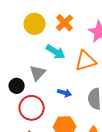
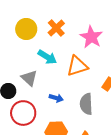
gray triangle: (38, 73) -> (29, 78), turned -30

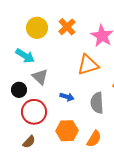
cyan arrow: (47, 57) -> (25, 56), moved

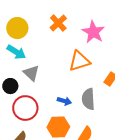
yellow circle: (37, 28) -> (17, 28), moved
blue arrow: (67, 97) -> (64, 101), moved

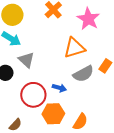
gray semicircle: (88, 99) -> (83, 74), moved, turned -115
red circle: (25, 108) -> (33, 95), moved

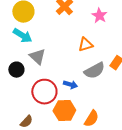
pink star: (88, 19) -> (99, 16), size x0.7
orange triangle: (74, 48) -> (85, 45), size x0.7

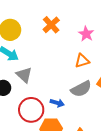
orange triangle: (85, 45) -> (82, 61), moved

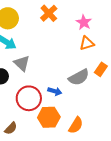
orange triangle: (82, 61) -> (87, 43), moved

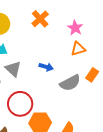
blue arrow: (55, 91) -> (46, 67), moved

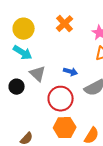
red circle: (20, 104) -> (61, 99), moved

